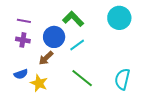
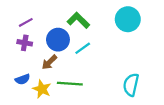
purple line: (24, 21) -> (26, 22), turned -40
green line: (82, 78) -> (70, 84), moved, turned -35

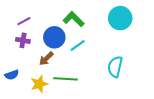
blue semicircle: (23, 79) -> (12, 75), moved
cyan semicircle: (131, 85) -> (115, 67), moved
yellow star: (42, 89) -> (39, 84), turned 30

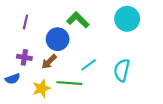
purple line: (24, 21) -> (25, 22), turned -48
purple cross: (23, 40) -> (24, 57), moved
cyan line: (78, 45) -> (89, 65), moved

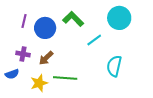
blue circle: (58, 39) -> (45, 28), moved
cyan line: (89, 65) -> (94, 40), moved

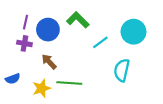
cyan circle: (119, 18) -> (133, 32), moved
purple cross: (23, 54) -> (24, 43), moved
brown arrow: (46, 58) -> (49, 62), turned 91

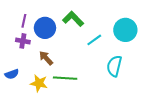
yellow star: (42, 88) -> (39, 83), turned 30

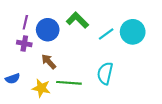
cyan line: (94, 40) -> (106, 34), moved
cyan semicircle: (114, 66) -> (105, 73), moved

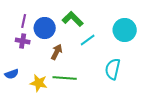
cyan line: (106, 34) -> (88, 40), moved
brown arrow: (49, 62) -> (57, 52), moved, turned 70
cyan semicircle: (105, 73) -> (113, 69), moved

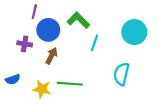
purple line: (24, 21) -> (34, 12), moved
cyan line: (88, 40) -> (95, 43), turned -35
brown arrow: (57, 52) -> (51, 56), moved

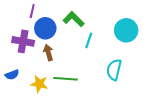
purple cross: (25, 44) -> (23, 41), size x1.5
brown arrow: (51, 56) -> (48, 53), turned -42

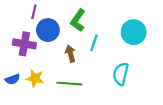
green L-shape: (74, 19) -> (78, 20), turned -100
brown arrow: (48, 53) -> (70, 54), moved
yellow star: (39, 84) -> (35, 78), moved

